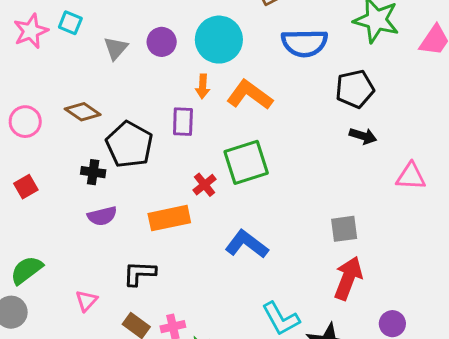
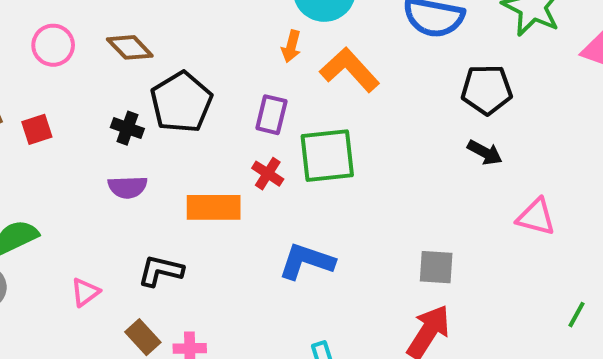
purple rectangle: (183, 122) -> (271, 115), moved
red cross: (205, 185) -> (268, 174), turned -30
blue L-shape: (247, 244) -> (306, 261), turned -30

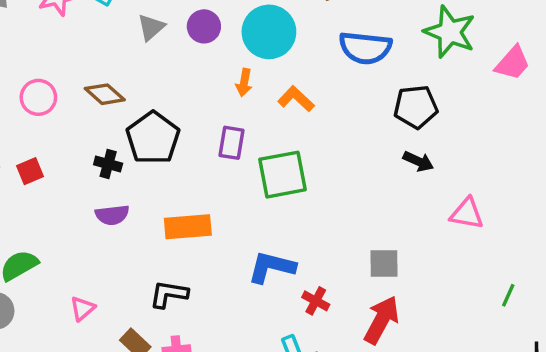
orange L-shape: (350, 70) -> (296, 99), size x0.7
red cross: (268, 174) -> (316, 301), moved
black L-shape: (161, 271) -> (169, 294), moved

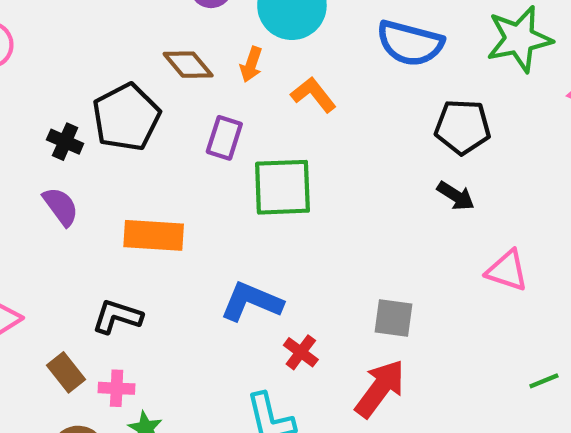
green star: (450, 32) -> (519, 39), turned 30
brown diamond: (105, 94) -> (188, 65), moved
purple semicircle: (112, 215) -> (61, 206), turned -128
green line: (508, 295) -> (544, 381), turned 35

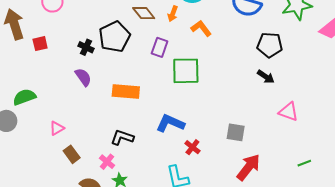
black L-shape: (117, 317) -> (122, 137), moved
brown rectangle: (66, 372) -> (72, 154), moved
pink cross: (117, 388) -> (107, 162), turned 35
red arrow: (380, 389) -> (248, 167), moved

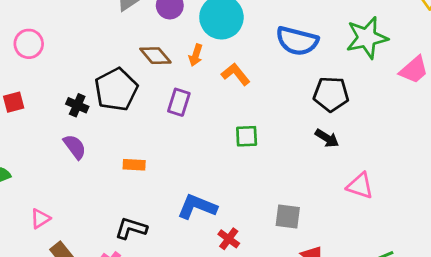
green square: (186, 71) -> (247, 136), moved, size x0.6
orange rectangle: (126, 92) -> (134, 165), size x0.6

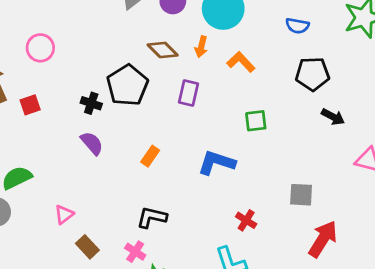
blue semicircle: (297, 41) -> (297, 26), size x0.6
black pentagon: (331, 94) -> (312, 74), moved
orange rectangle: (134, 165) -> (150, 156), turned -54
blue L-shape: (197, 207) -> (217, 163), moved

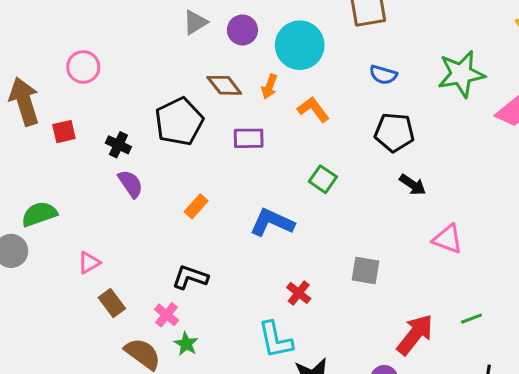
purple rectangle: (188, 93) -> (249, 138), turned 70
black cross: (91, 103) -> (118, 145), moved
green square: (256, 121) -> (323, 179), turned 35
red arrow: (323, 239) -> (415, 335), moved

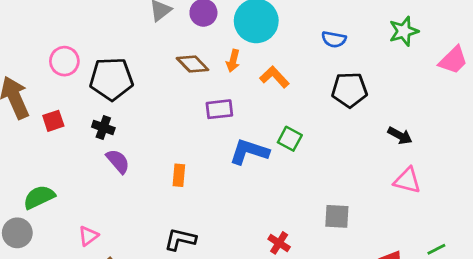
green star: (461, 74) -> (404, 31), size x0.7
black pentagon: (179, 122) -> (111, 79), moved, turned 30
black arrow: (413, 185) -> (400, 136), moved
orange rectangle: (196, 206) -> (179, 175), turned -30
blue L-shape: (272, 222) -> (249, 152), moved

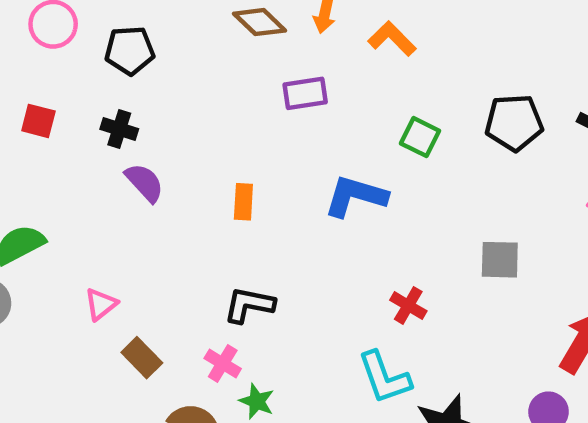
black pentagon: (111, 79) -> (130, 50), size x0.7
black pentagon: (349, 90) -> (514, 123), moved
red square: (53, 121) -> (38, 121), turned 35
blue L-shape: (249, 152) -> (356, 196), moved

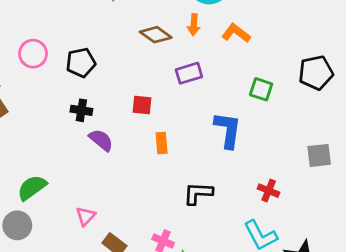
red square: (38, 121) -> (142, 105), moved
blue L-shape: (356, 196) -> (228, 130), turned 90
black L-shape: (249, 305) -> (198, 193), moved

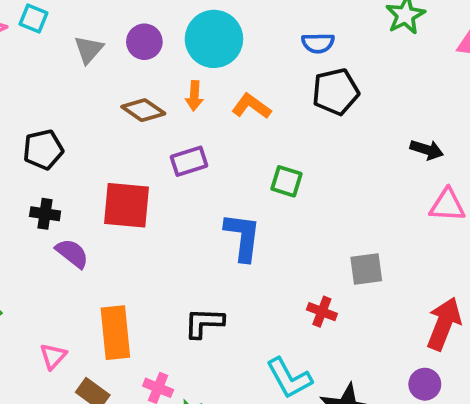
black pentagon: (316, 73) -> (336, 92), moved
red square: (142, 105) -> (127, 205), size x1.8
orange rectangle: (162, 143) -> (115, 333), moved, size x1.8
red cross: (269, 191) -> (322, 312), moved

